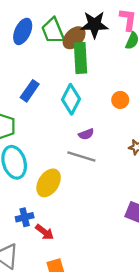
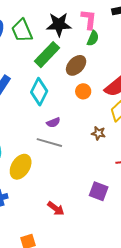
brown ellipse: (74, 38) -> (76, 65), moved
green rectangle: (81, 58) -> (47, 55), turned 48
red arrow: (45, 232) -> (56, 208), moved

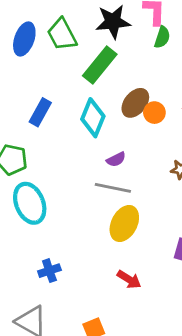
brown ellipse: (76, 65) -> (135, 103), moved
yellow ellipse: (21, 167) -> (124, 223), moved

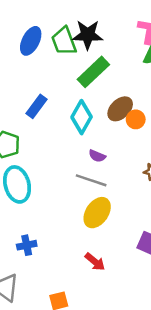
black star: (113, 22) -> (88, 35), moved
purple semicircle: (116, 159) -> (97, 156), turned 42

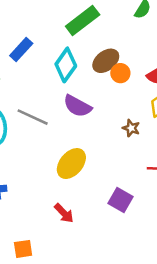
purple semicircle: (97, 156) -> (77, 106), size x1.6
gray line: (91, 180) -> (33, 117), moved

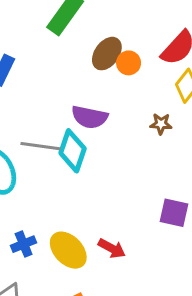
cyan diamond: (66, 65) -> (73, 151), moved
yellow ellipse: (71, 164) -> (68, 250), moved, turned -68

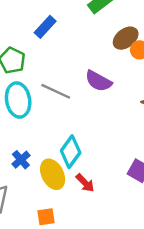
cyan diamond: (73, 151) -> (71, 152), moved
blue cross: (24, 244) -> (21, 160), turned -36

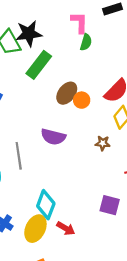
gray line: (56, 91) -> (19, 156), turned 72
yellow ellipse: (53, 174) -> (35, 229), turned 68

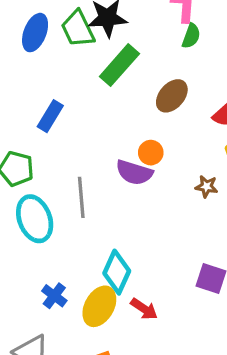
brown ellipse: (67, 93) -> (172, 96), moved
orange circle: (82, 100) -> (151, 153), moved

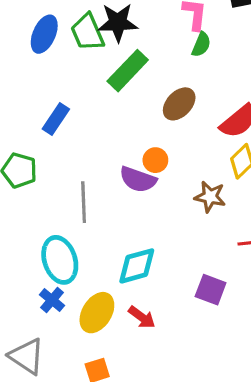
brown star: (207, 186) -> (210, 197), size x1.4
cyan ellipse: (35, 219) -> (60, 260), moved
cyan diamond: (117, 272) -> (137, 266), moved, turned 48

